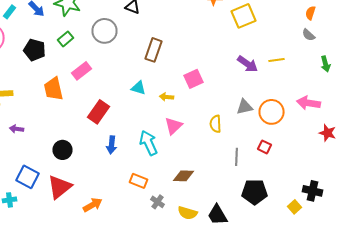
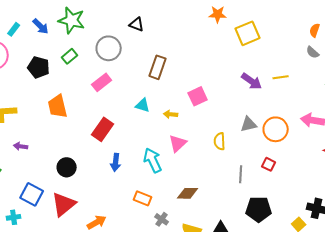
pink rectangle: (82, 71) -> (102, 82), moved

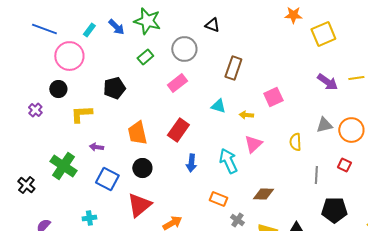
black pentagon: (39, 67) -> (114, 88), moved, turned -30
orange trapezoid: (58, 106) -> (137, 133), moved
blue square: (32, 194) -> (107, 179), moved

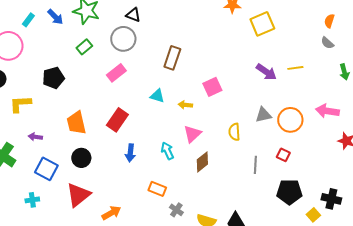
black triangle: (212, 25) -> (133, 15), moved
cyan arrow: (228, 161) -> (167, 151), size x0.7
brown diamond: (263, 194) -> (202, 162), moved, turned -40
black pentagon: (334, 210) -> (289, 192), moved
cyan cross: (89, 218) -> (32, 200), moved

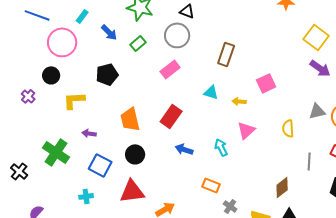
blue arrow: (55, 17) -> (109, 32), moved
yellow square: (262, 24) -> (316, 37), moved, turned -30
blue arrow: (130, 153) -> (184, 149), turned 102
brown diamond: (202, 162) -> (282, 187), moved
red triangle: (78, 195) -> (132, 191), turned 32

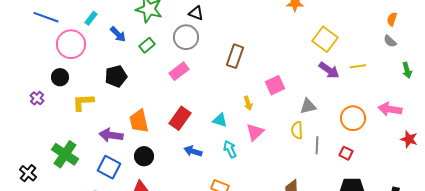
cyan triangle: (211, 92) -> (220, 120), moved
yellow arrow: (239, 101) -> (248, 103), turned -112
gray triangle: (317, 111) -> (308, 106), moved
purple arrow: (89, 133) -> (111, 135), moved, size x1.6
gray line: (309, 161) -> (317, 145), moved

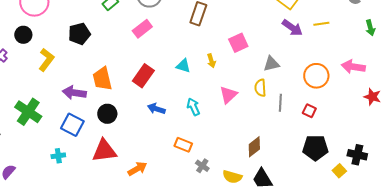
yellow L-shape: (83, 102) -> (46, 60), turned 130
cyan triangle: (220, 120) -> (183, 66), moved
pink triangle: (255, 132) -> (228, 95), moved

